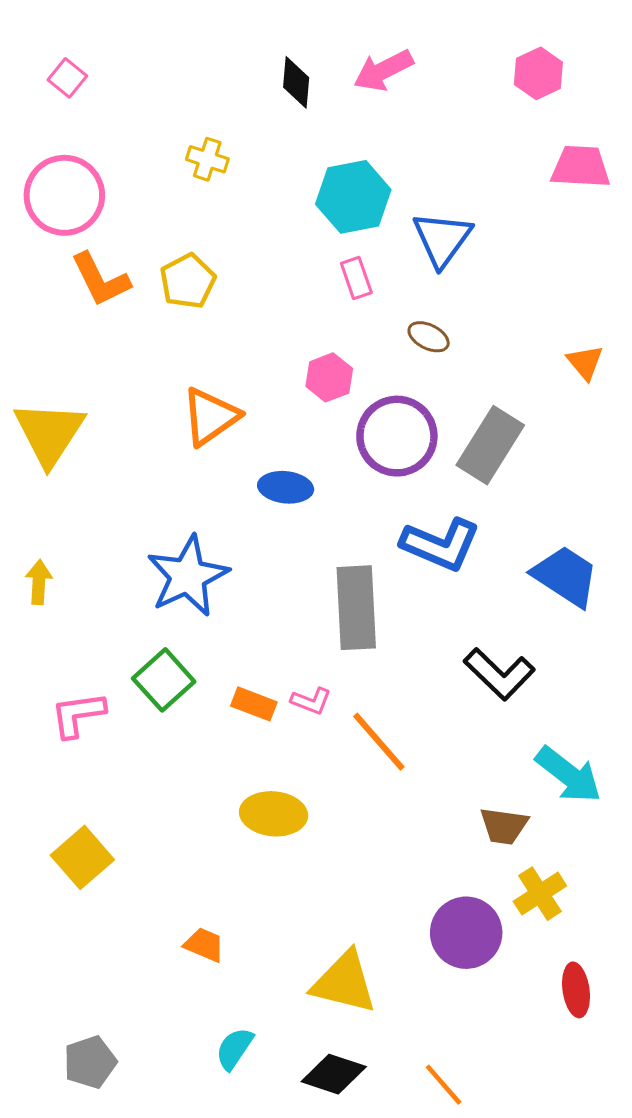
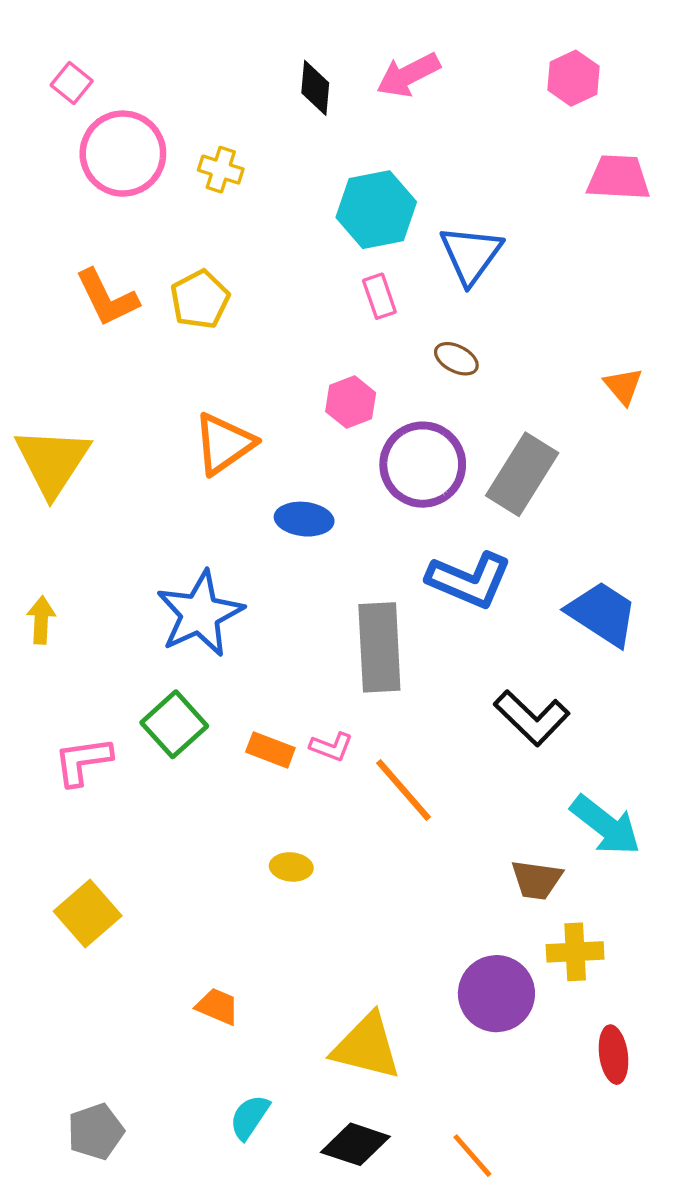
pink circle: (64, 195) -> (123, 154), moved
yellow ellipse: (274, 814) -> (291, 867), size x0.6
yellow cross: (540, 894) -> (575, 952), turned 30

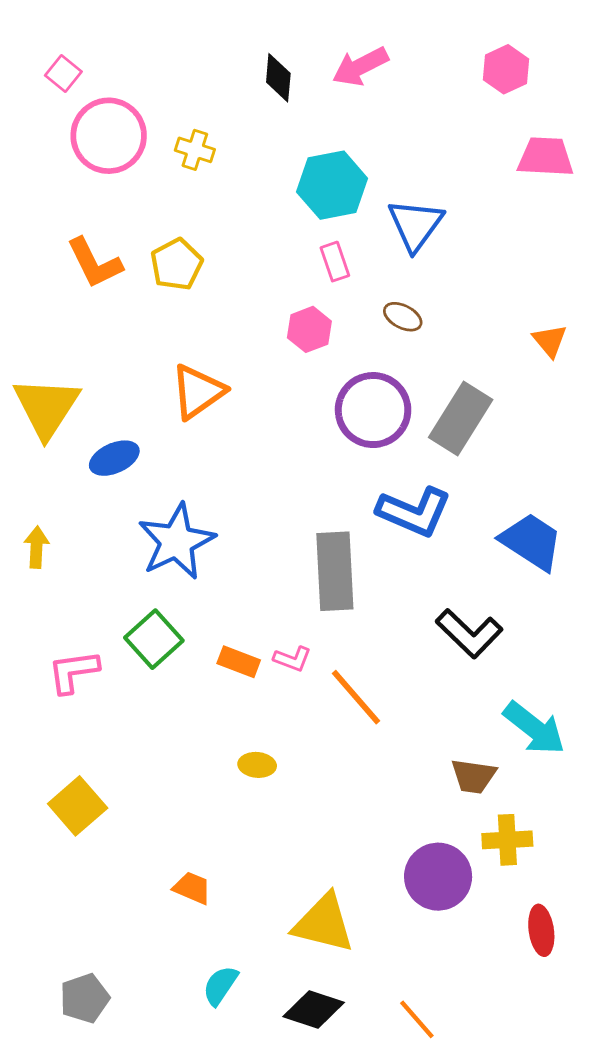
pink hexagon: (351, 402) -> (309, 329), moved
blue ellipse: (304, 519) -> (114, 458), moved, turned -30

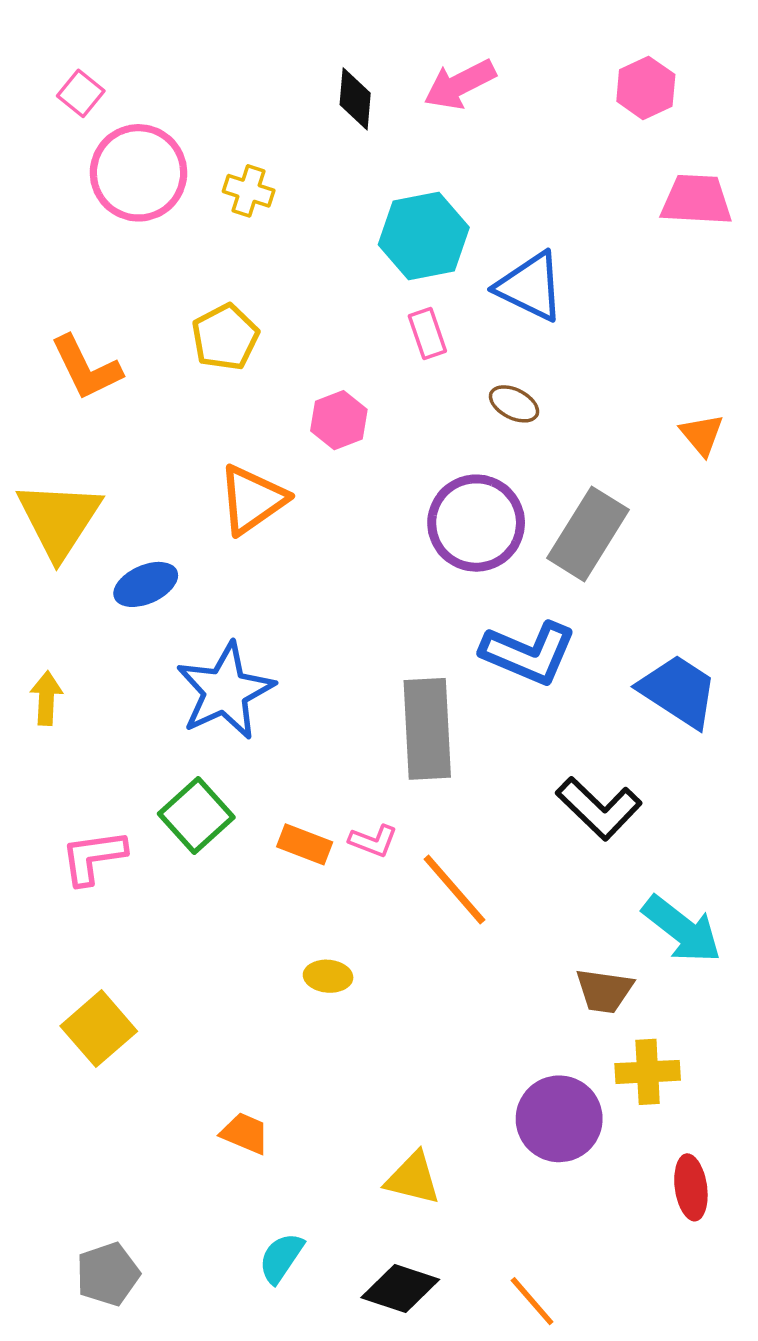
blue triangle: (415, 225) -> (530, 287), turned -40
orange L-shape: (95, 263) -> (86, 368), moved
pink hexagon: (309, 329) -> (339, 420), moved
yellow triangle: (324, 923) -> (413, 1178), size x0.7

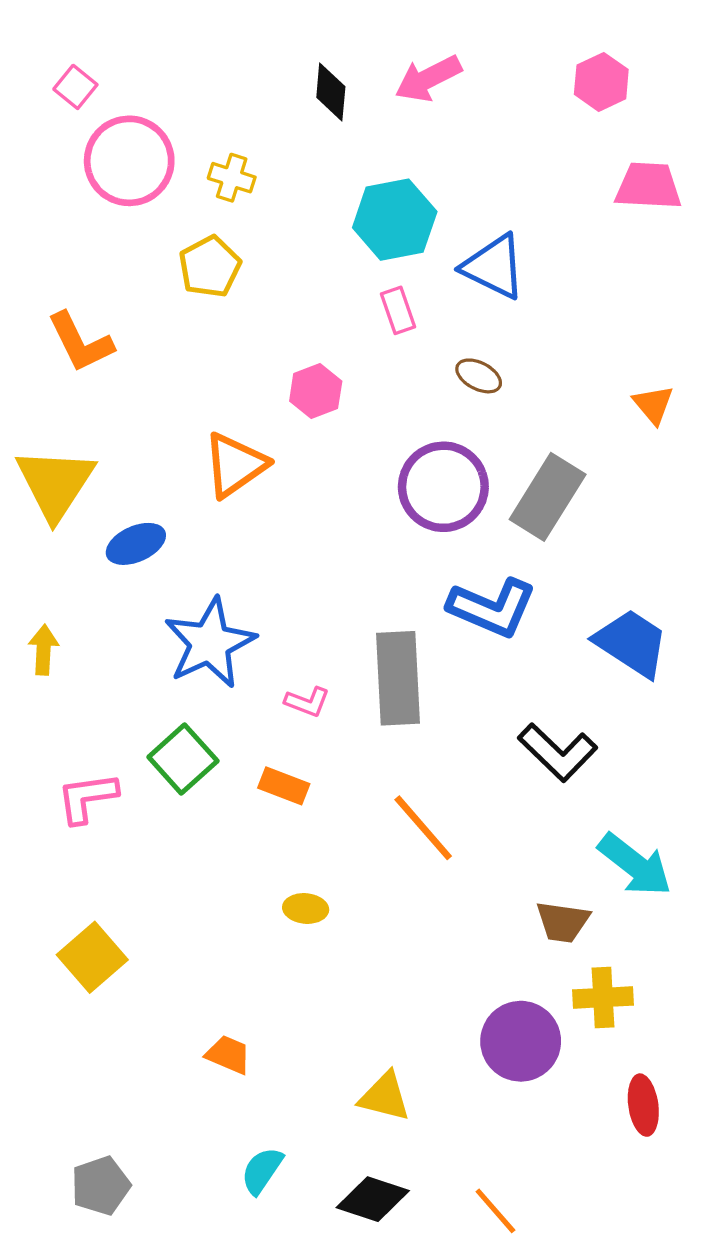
yellow pentagon: (225, 337) -> (210, 267), moved
pink L-shape: (373, 841) -> (307, 702), moved

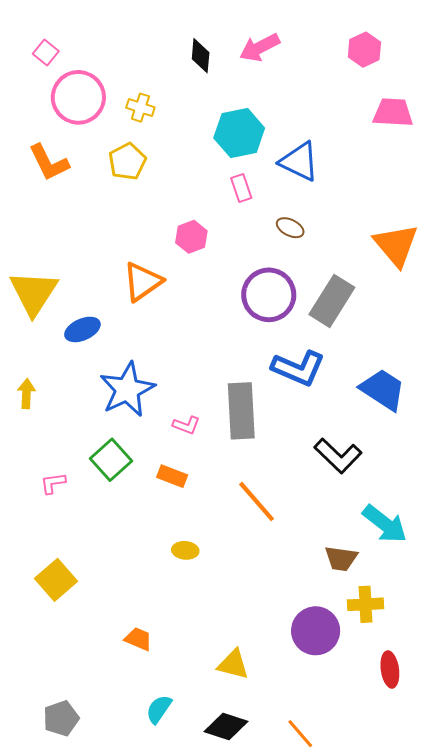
orange L-shape: (80, 342) -> (49, 163), moved
orange triangle: (653, 404) -> (396, 245), size x1.8
pink L-shape: (87, 798) -> (53, 483), size x0.7

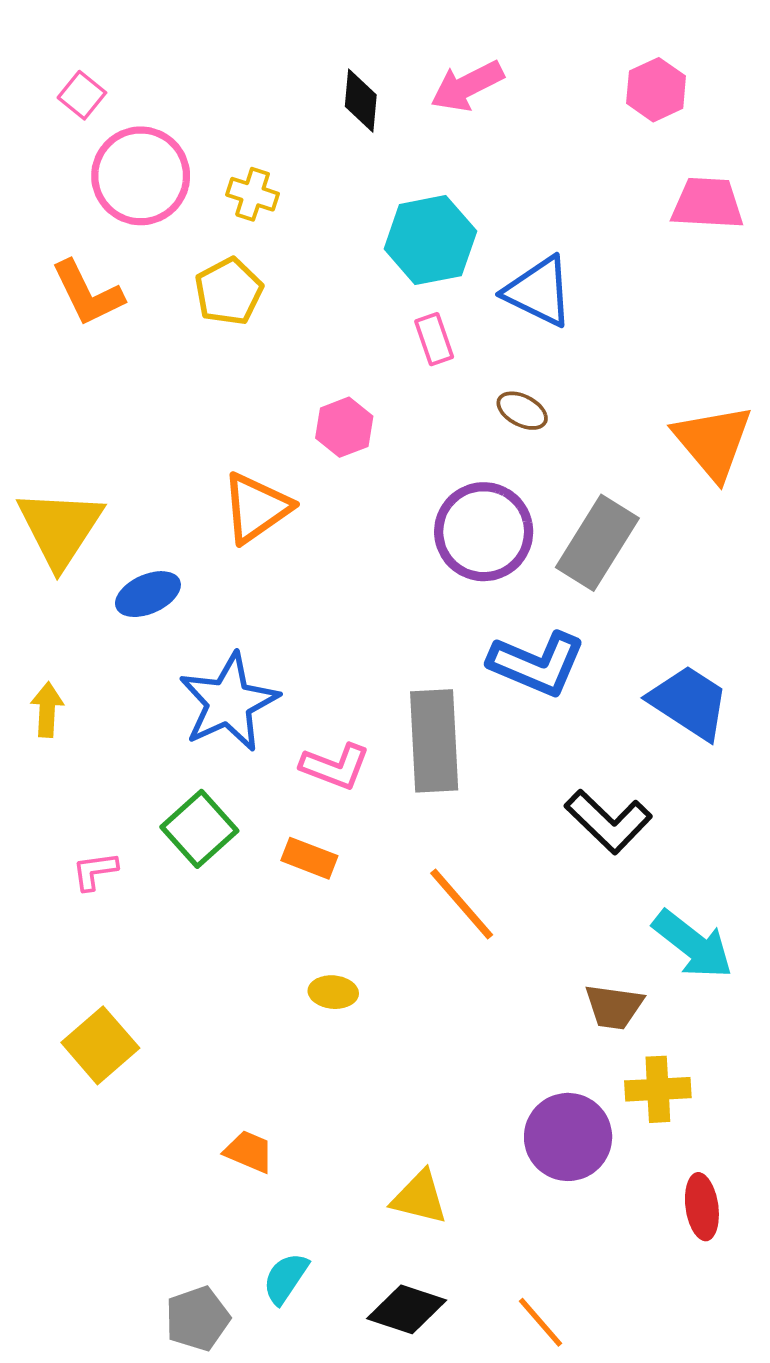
pink L-shape: (186, 425) -> (335, 766), size x1.4
gray pentagon: (61, 718) -> (198, 1319), moved

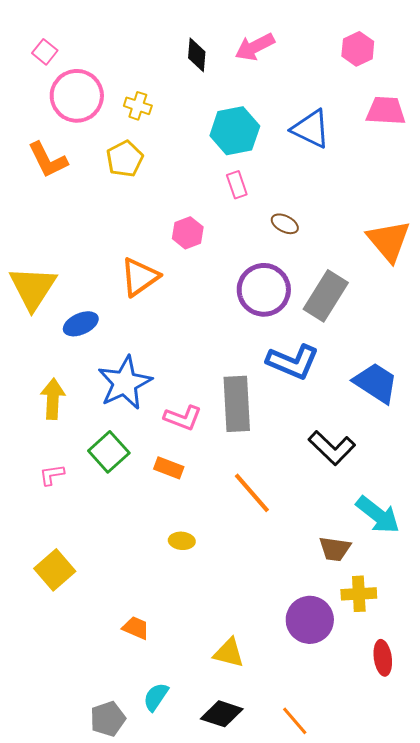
blue triangle: (539, 291) -> (311, 129), moved
yellow arrow: (47, 710) -> (53, 399), moved, size x1.4

